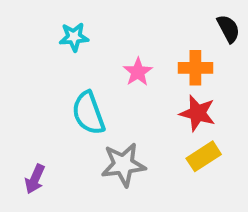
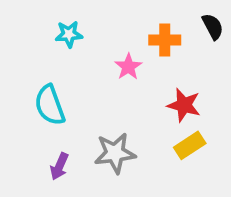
orange cross: (195, 68) -> (165, 40), moved
cyan semicircle: (88, 113) -> (50, 105), moved
purple arrow: (35, 179) -> (59, 166), moved

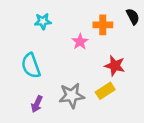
yellow rectangle: (190, 145) -> (105, 91), moved

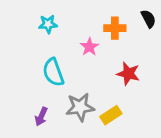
cyan semicircle: (31, 66) -> (53, 72), moved
yellow rectangle: (105, 91) -> (111, 115), moved

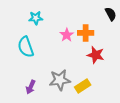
orange cross: (115, 28) -> (86, 33), moved
cyan semicircle: (53, 72) -> (26, 47), moved

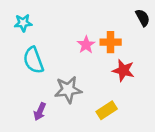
cyan star: (36, 18) -> (23, 23), moved
gray star: (60, 80) -> (68, 90), moved

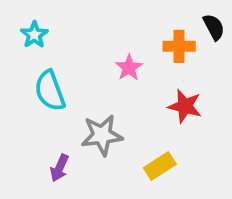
cyan star: (23, 23) -> (34, 35), turned -30
orange cross: (111, 42) -> (179, 46), moved

